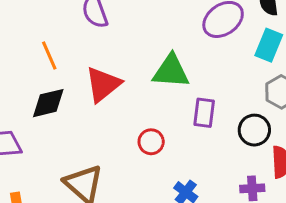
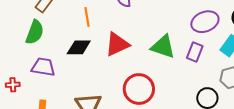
purple rectangle: (204, 113) -> (195, 52), moved
red circle: (151, 142) -> (139, 89), size x1.8

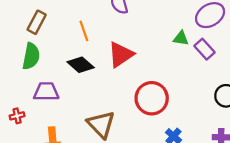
black diamond: (79, 47) -> (81, 65), turned 50
green triangle: (163, 47) -> (181, 38), moved, size x0.6
purple rectangle: (195, 52) -> (204, 49), turned -54

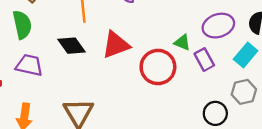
green semicircle: (31, 56) -> (22, 25), turned -36
red circle: (152, 98) -> (158, 67), moved

